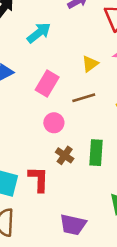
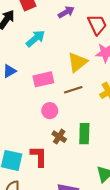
yellow triangle: (90, 64) -> (77, 62), size x1.5
pink rectangle: (47, 84) -> (43, 79), turned 48

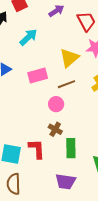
pink circle: (50, 111) -> (56, 104), moved
green rectangle: (84, 134) -> (71, 148), moved

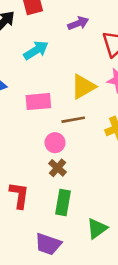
brown cross: (55, 129) -> (58, 168), moved

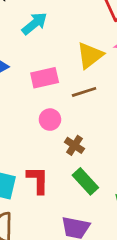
pink circle: (55, 143) -> (50, 120), moved
green rectangle: (63, 202) -> (85, 181), turned -45

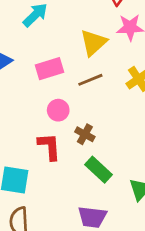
red L-shape: (38, 180) -> (49, 147), moved

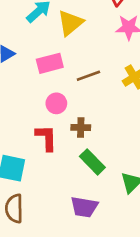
yellow triangle: (93, 43) -> (70, 23), moved
brown cross: (85, 134) -> (81, 128), turned -30

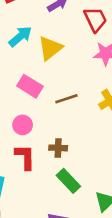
pink rectangle: (50, 63) -> (30, 86), turned 45
pink circle: (56, 103) -> (23, 125), moved

